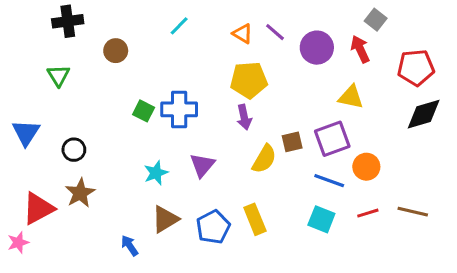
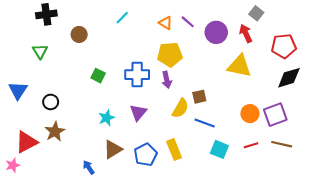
yellow triangle: (351, 97) -> (239, 66), size x1.4
blue cross: (179, 109) -> (137, 75), moved
purple square: (332, 139) -> (275, 115), moved
blue line: (329, 181) -> (205, 123), moved

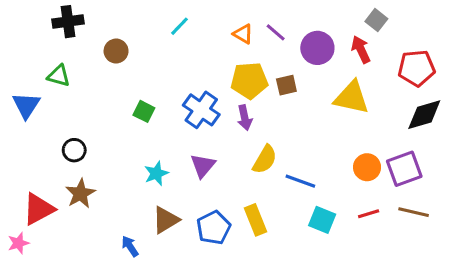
green triangle: (40, 51) -> (59, 76), turned -42
blue cross: (137, 75) -> (201, 110), turned 35
blue triangle: (18, 90) -> (26, 105), moved
brown square: (199, 97) -> (286, 85), moved

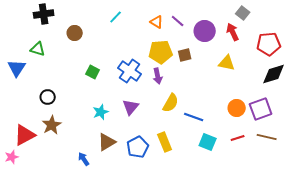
yellow triangle: (352, 97) -> (227, 63), size x0.7

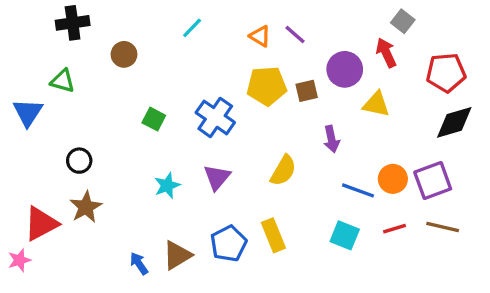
purple circle: (205, 31) -> (345, 69), moved
purple arrow: (158, 76) -> (331, 139), moved
blue line: (194, 117) -> (358, 190), moved
brown triangle: (107, 142) -> (177, 255), moved

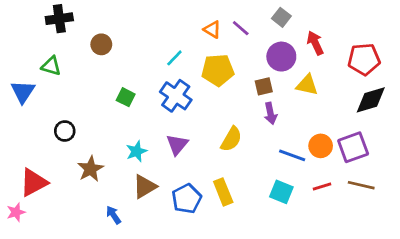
gray square: (403, 21) -> (281, 17), moved
cyan line: (192, 28) -> (174, 58), moved
brown square: (307, 91) -> (264, 86), moved
brown star: (86, 207) -> (90, 169), moved
brown triangle: (177, 255) -> (145, 187), moved

